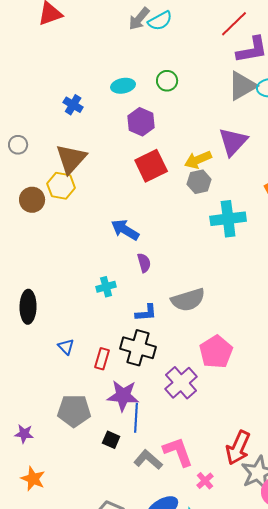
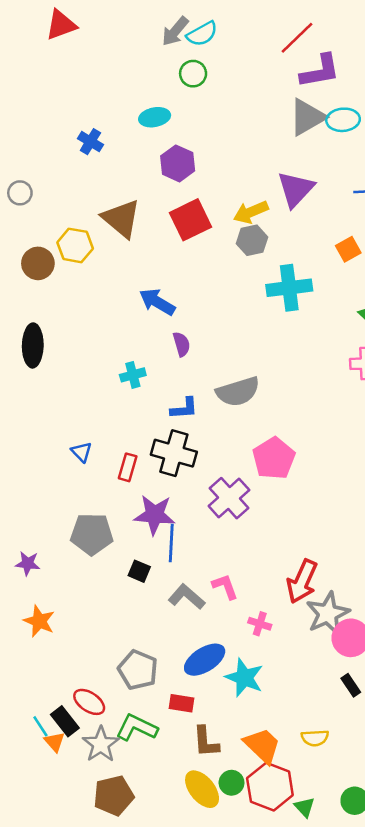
green circle: (167, 81) -> (193, 74), moved
brown triangle: (71, 159) -> (121, 219), moved, turned -32
black ellipse: (28, 307) -> (33, 345), moved
pink L-shape: (178, 452) -> (225, 587), size x0.7
pink cross: (205, 481) -> (260, 624), turned -30

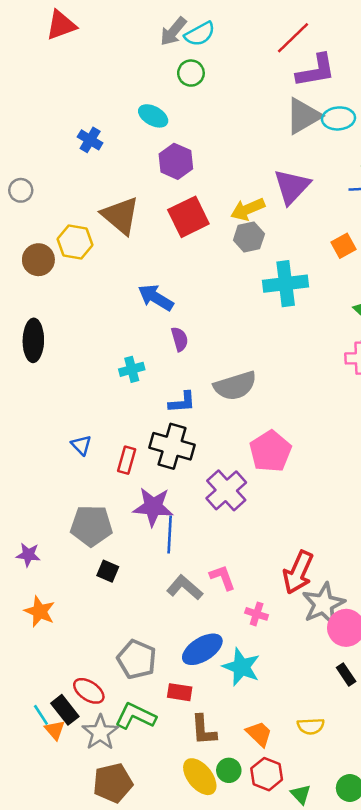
cyan ellipse: (155, 117) -> (153, 116), turned 40
black square: (139, 571) -> (108, 571), moved
orange trapezoid: (262, 746) -> (259, 734), size x0.7
red hexagon: (270, 787) -> (267, 774), size x0.7

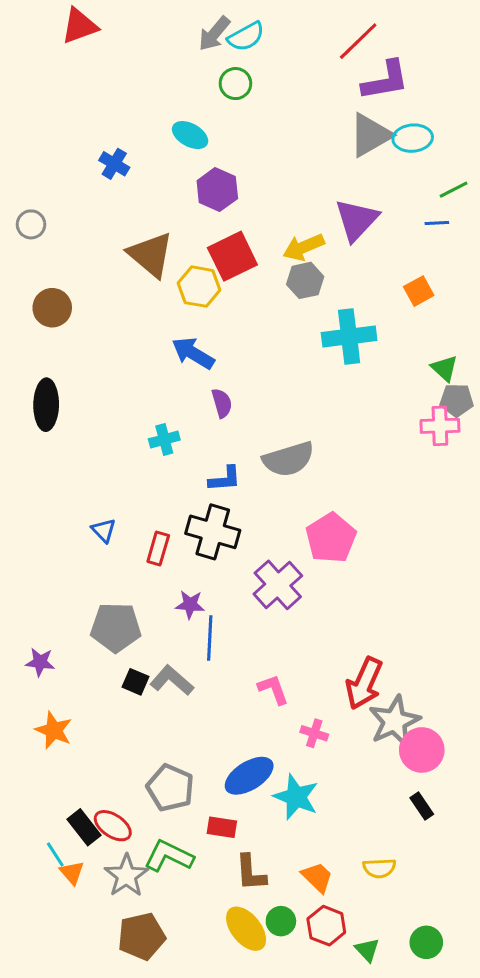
yellow hexagon: (75, 242) -> (199, 287), moved
purple star: (153, 507) -> (190, 605), size x0.6
gray L-shape: (185, 588) -> (172, 680), moved
black rectangle: (65, 710) -> (84, 827), moved

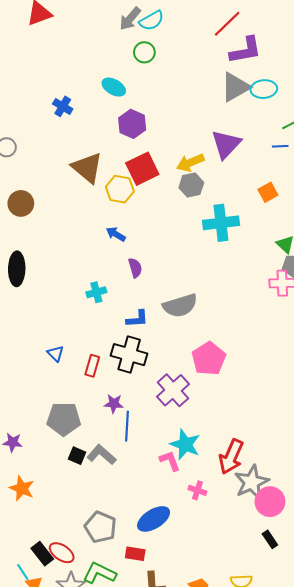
blue arrow: (193, 353) -> (116, 234), size x0.7
cyan star: (296, 797) -> (185, 444), moved

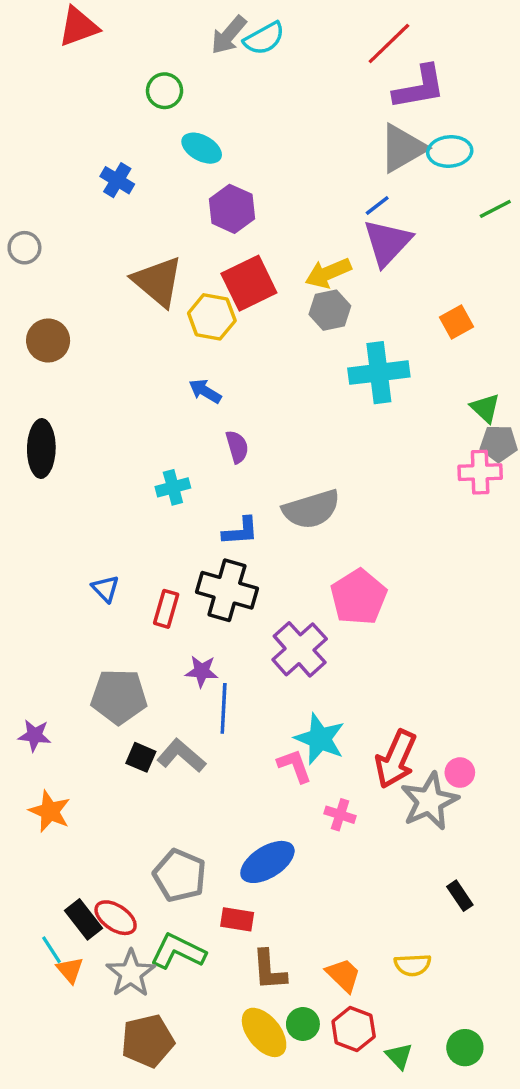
green circle: (144, 52) -> (165, 91), moved
blue line: (280, 146) -> (377, 205), moved, turned -35
pink circle: (270, 502) -> (460, 773), moved, size x0.6

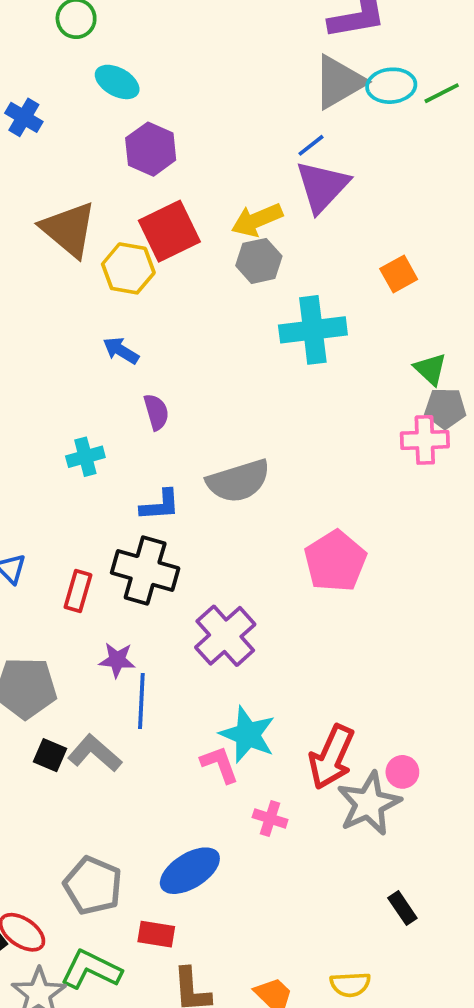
green line: (495, 209) -> (442, 93), moved
pink pentagon: (359, 597) -> (335, 561), moved

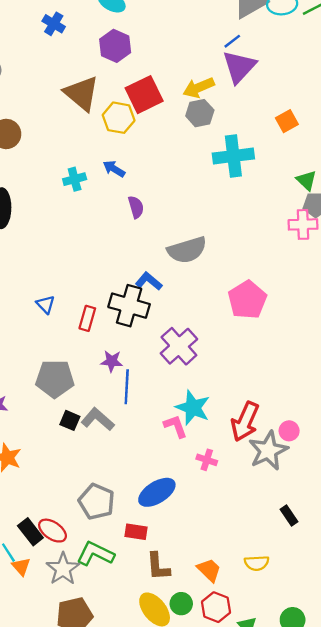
purple hexagon: (151, 149) -> (115, 46), moved
cyan cross: (85, 457) -> (75, 179), moved
blue L-shape: (160, 505) -> (149, 281), moved, turned -136

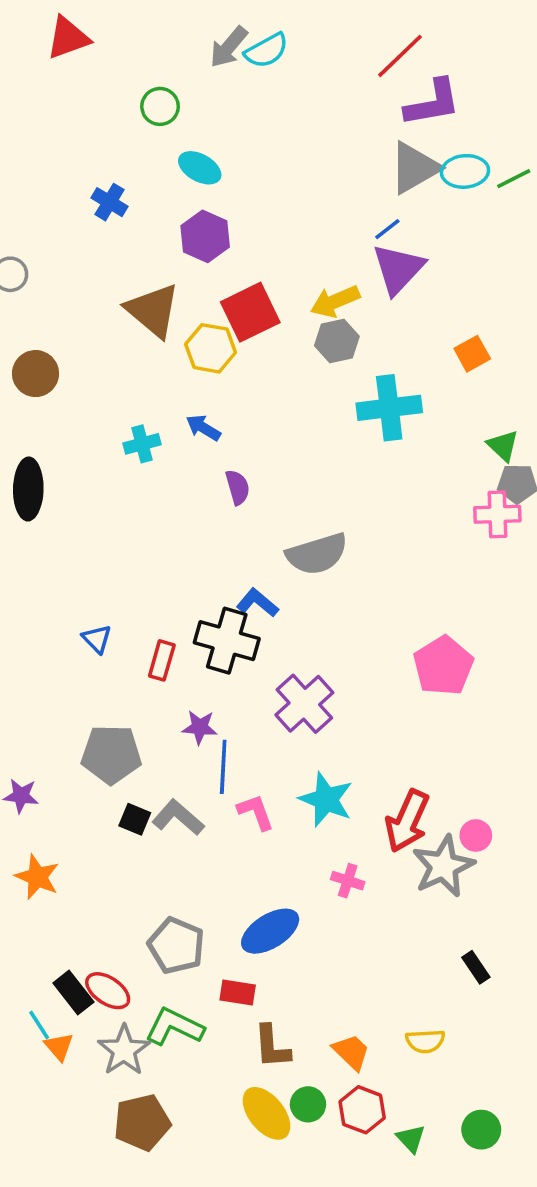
pink pentagon: (247, 300) -> (443, 666), moved
pink L-shape: (175, 426) -> (256, 812), moved

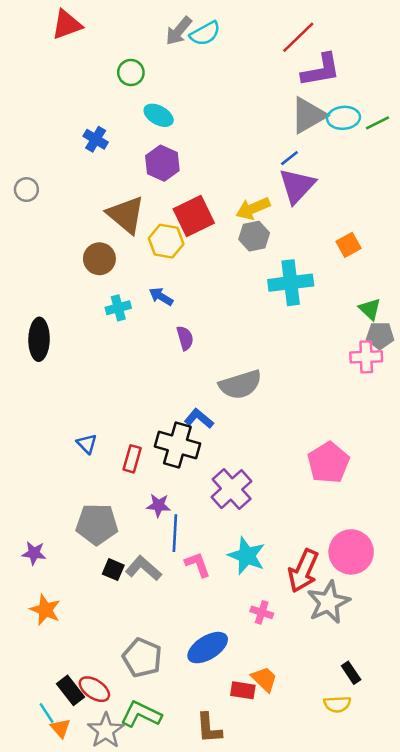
brown circle: (36, 374) -> (99, 259), moved
pink circle: (476, 835) -> (351, 552), moved, size x2.0
red rectangle: (238, 992) -> (243, 690), moved
yellow semicircle: (425, 1041) -> (337, 704), moved
orange trapezoid: (351, 1052) -> (264, 679), moved

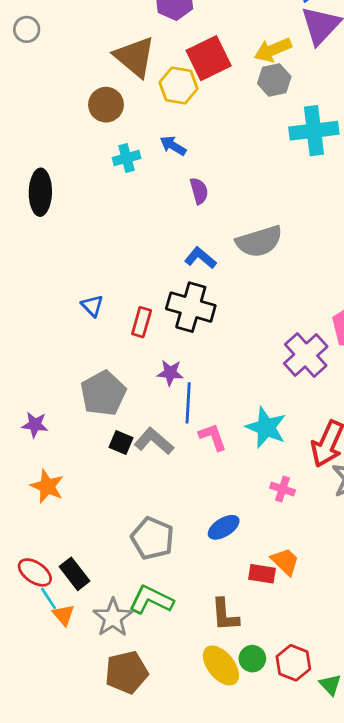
blue L-shape: (199, 419) -> (200, 258), moved
purple cross: (232, 489) -> (306, 355), moved
gray pentagon: (97, 524) -> (103, 393), turned -30
blue ellipse: (208, 648) -> (224, 527), size x0.7
red ellipse: (94, 689) -> (35, 572), moved

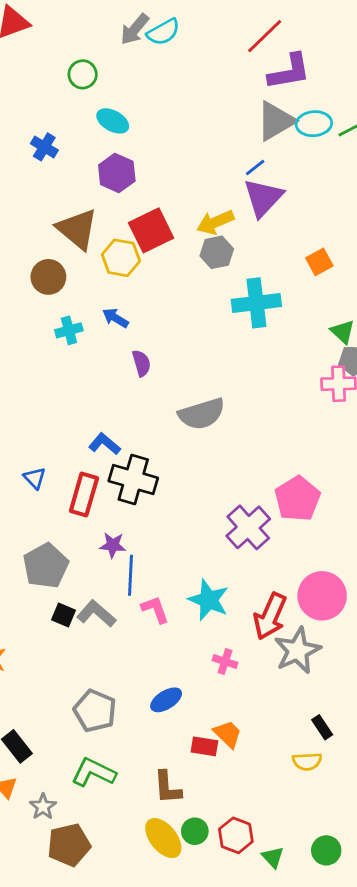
blue L-shape: (200, 258) -> (104, 444), moved
red rectangle: (142, 322) -> (84, 495), size x1.4
gray star: (113, 618) -> (43, 807), moved, size x0.7

